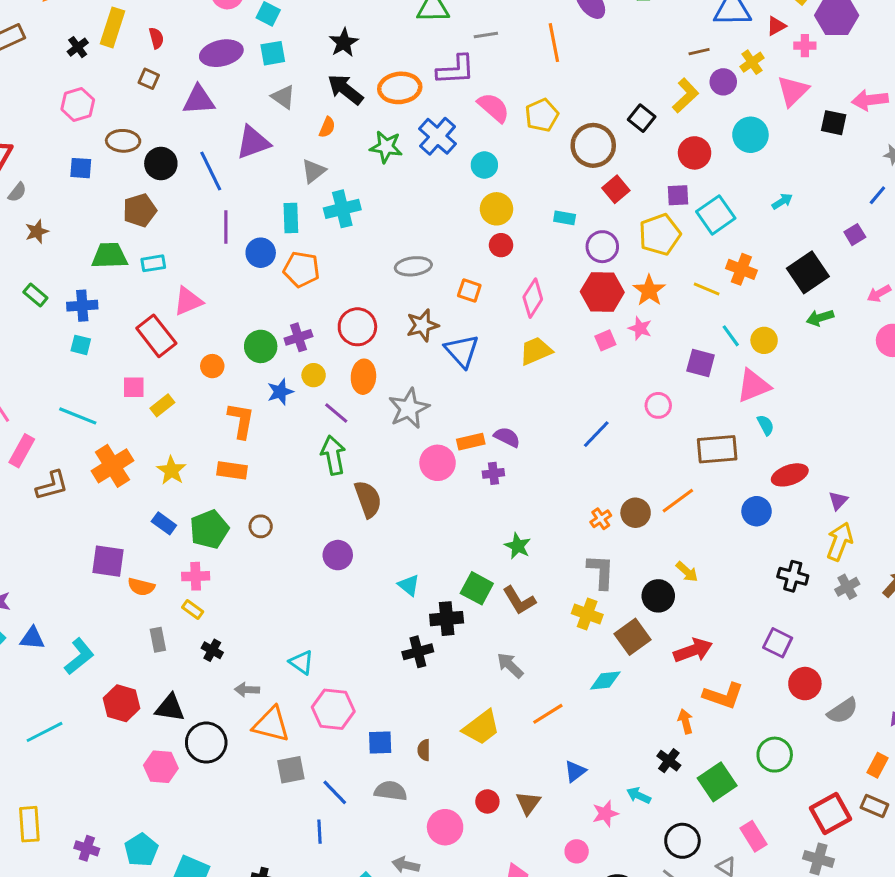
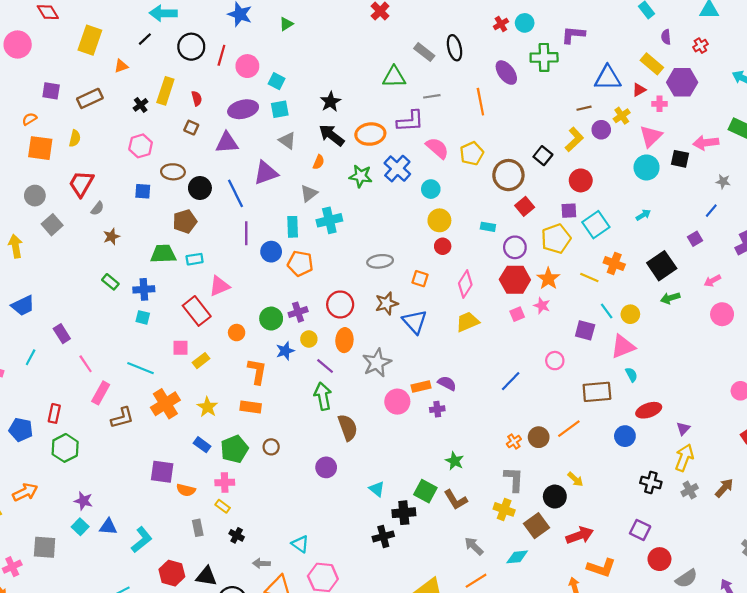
cyan circle: (750, 135) -> (647, 167), moved
gray arrow: (510, 665) -> (474, 546), moved

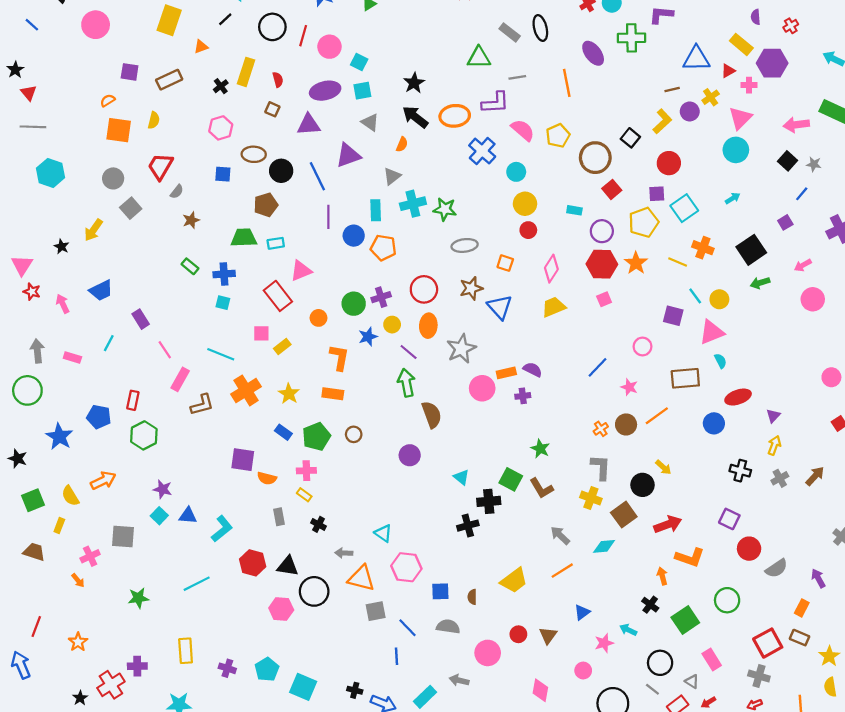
black square: (680, 159) -> (787, 161), moved, turned 30
green star: (361, 176) -> (445, 209), moved
yellow arrow: (15, 246) -> (93, 230), turned -135
pink star: (542, 306) -> (629, 387), moved
yellow arrow: (684, 458) -> (774, 445), size x0.7

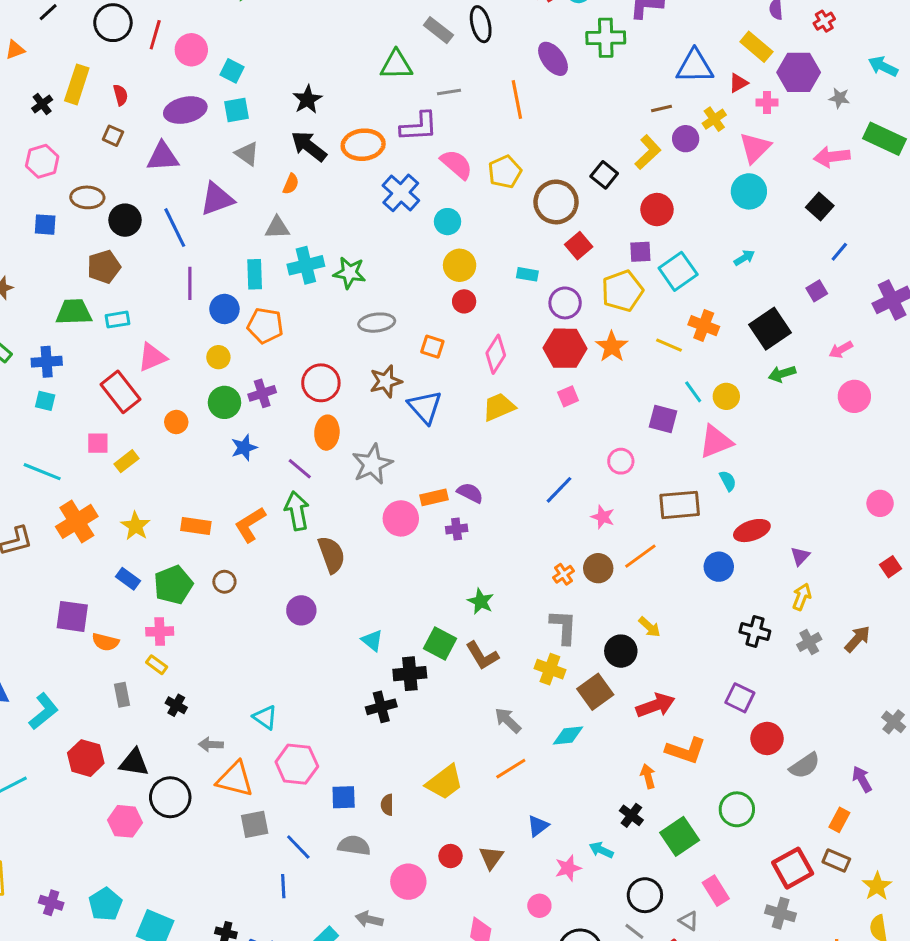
gray star: (814, 164) -> (839, 98), moved
gray triangle: (392, 176) -> (277, 228), turned 36
yellow circle: (392, 325) -> (218, 357), moved
orange L-shape: (339, 357) -> (250, 524), moved, turned -132

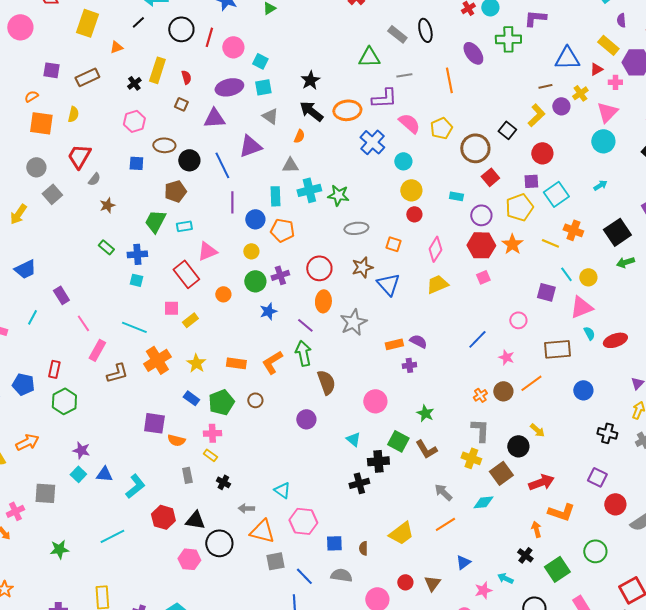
green trapezoid: (74, 312) -> (155, 221), turned -60
pink circle: (401, 518) -> (375, 401), moved
red ellipse: (752, 531) -> (615, 340), moved

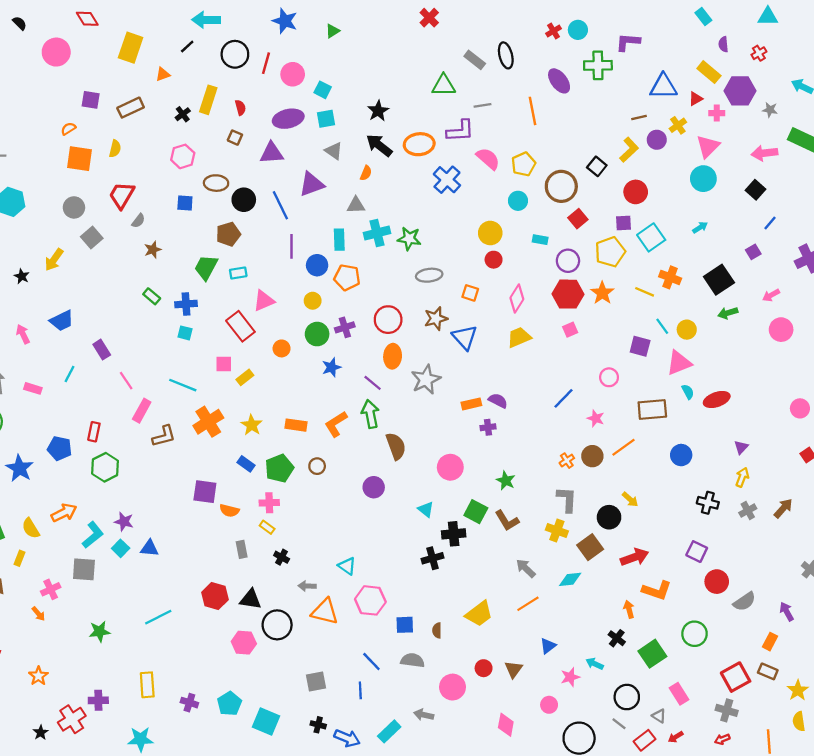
cyan circle: (403, 161) -> (518, 201), moved
cyan L-shape: (135, 486) -> (93, 535), moved
gray square: (275, 561) -> (316, 681), moved

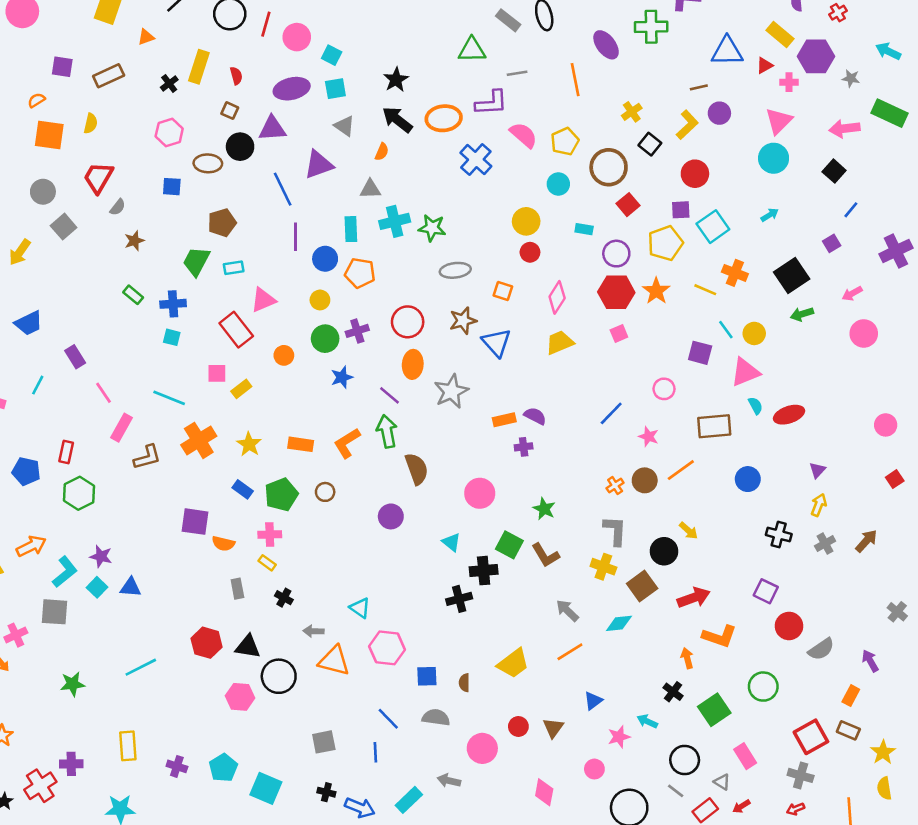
yellow cross: (678, 125) -> (632, 112), moved
black circle: (244, 200) -> (240, 147), moved

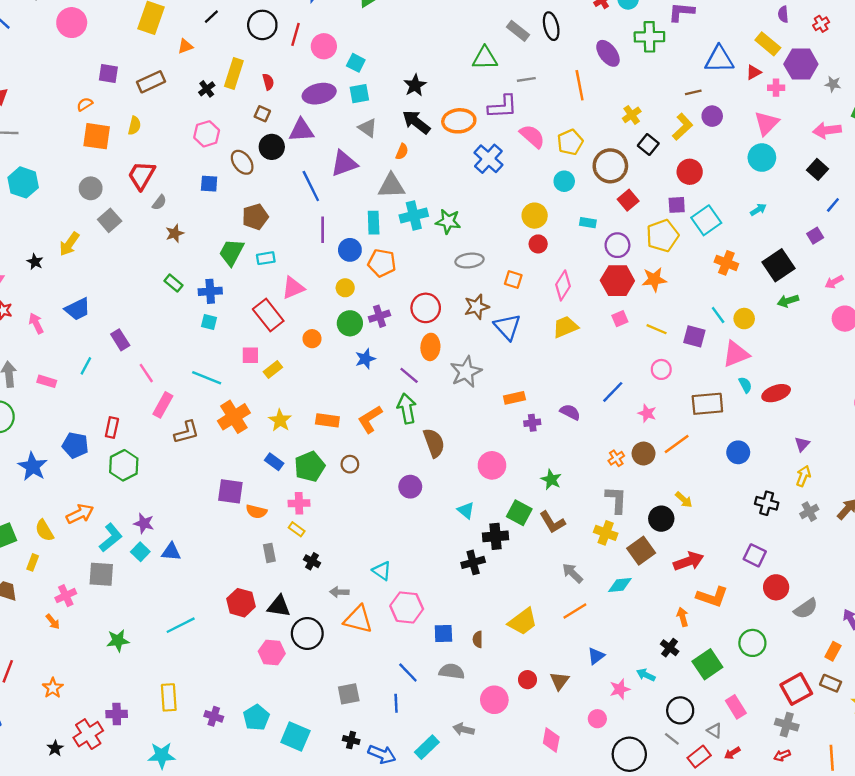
brown ellipse: (208, 163) -> (242, 162), turned 50
gray triangle: (370, 189) -> (391, 186), size x1.4
yellow line: (705, 290) -> (657, 329), moved
orange star: (656, 291) -> (654, 279), turned 30
purple semicircle: (535, 416) -> (570, 412), moved

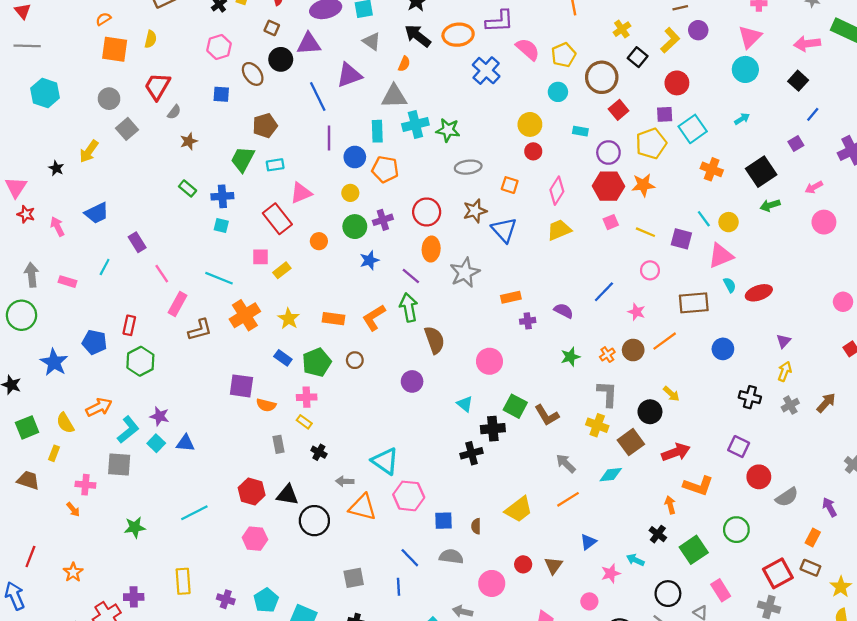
green star: (551, 480) -> (570, 357), moved, turned 30
cyan triangle: (382, 571) -> (385, 461), size x1.5
pink cross: (66, 596) -> (85, 485), turned 30
pink hexagon: (272, 652) -> (255, 539), moved

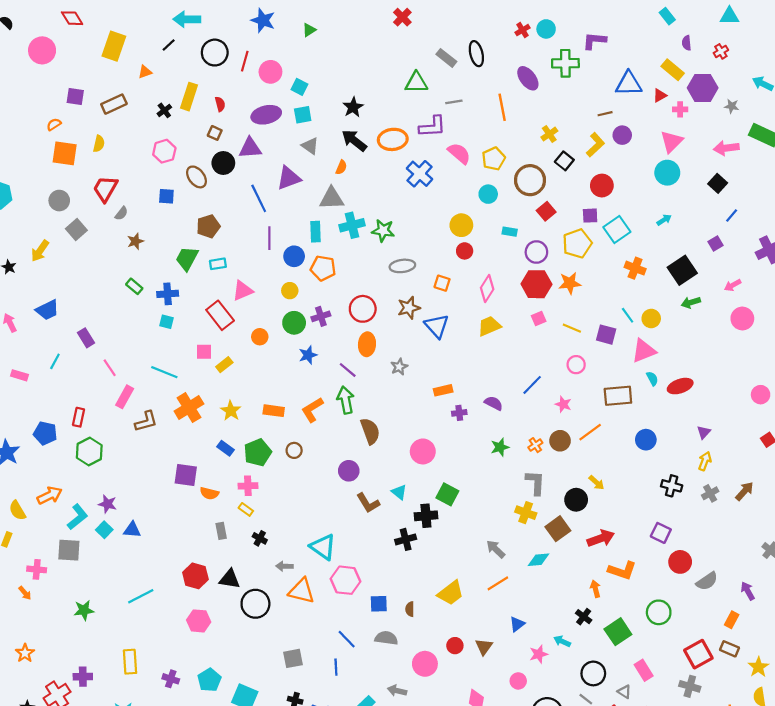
gray star: (465, 273) -> (399, 367), size x0.6
brown L-shape: (547, 415) -> (368, 503), moved

